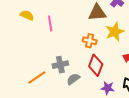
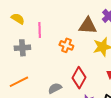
orange cross: (90, 41) -> (66, 45), moved
gray cross: (60, 65) -> (22, 48), moved

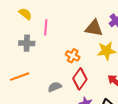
orange cross: (66, 45) -> (73, 56), moved

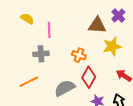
gray cross: (27, 43) -> (41, 54), moved
gray semicircle: (55, 87) -> (65, 88), size x1.5

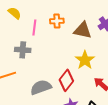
yellow star: (112, 46) -> (85, 60), moved, turned -30
orange cross: (79, 55) -> (57, 21), moved, turned -32

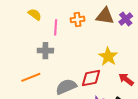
brown triangle: (83, 30) -> (105, 16), moved
red diamond: (66, 80) -> (91, 78), turned 45

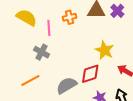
yellow semicircle: (35, 14) -> (26, 18), size x1.5
gray cross: (45, 51) -> (42, 52), turned 35

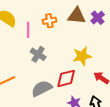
yellow star: (104, 50) -> (82, 56), turned 30
gray cross: (42, 52) -> (38, 54), moved

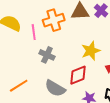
orange cross: (49, 21) -> (54, 20), size x1.5
gray semicircle: (42, 88) -> (55, 88), turned -115

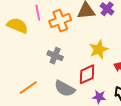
pink line: (34, 32) -> (38, 13), moved

